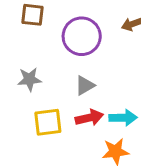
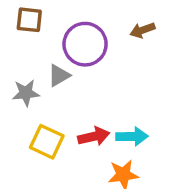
gray triangle: (85, 85) -> (59, 75), moved
yellow square: (48, 122) -> (47, 142), turned 32

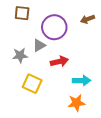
red arrow: (94, 136) -> (59, 61), moved

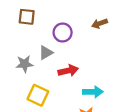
purple circle: (54, 27) -> (63, 33), size x0.7

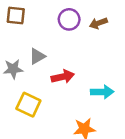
purple circle: (63, 33) -> (69, 19), moved
cyan arrow: (93, 92) -> (102, 92), moved

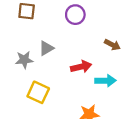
brown arrow: (98, 23) -> (112, 45), moved, turned -133
red arrow: (63, 77) -> (81, 67), moved

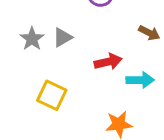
gray star: (24, 60) -> (32, 39), moved, turned -30

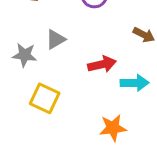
gray star: (32, 39) -> (25, 55), moved, turned -30

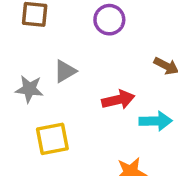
yellow square: (45, 98) -> (52, 139), turned -36

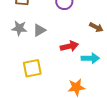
gray star: (29, 89) -> (19, 28), moved

